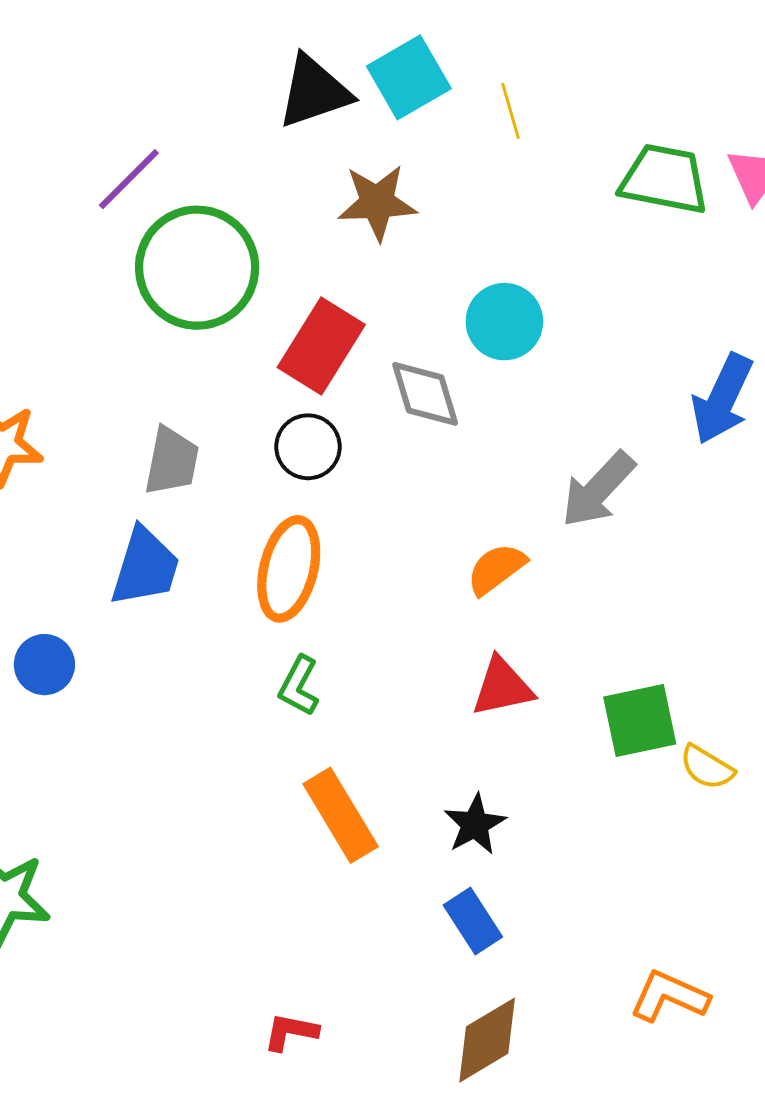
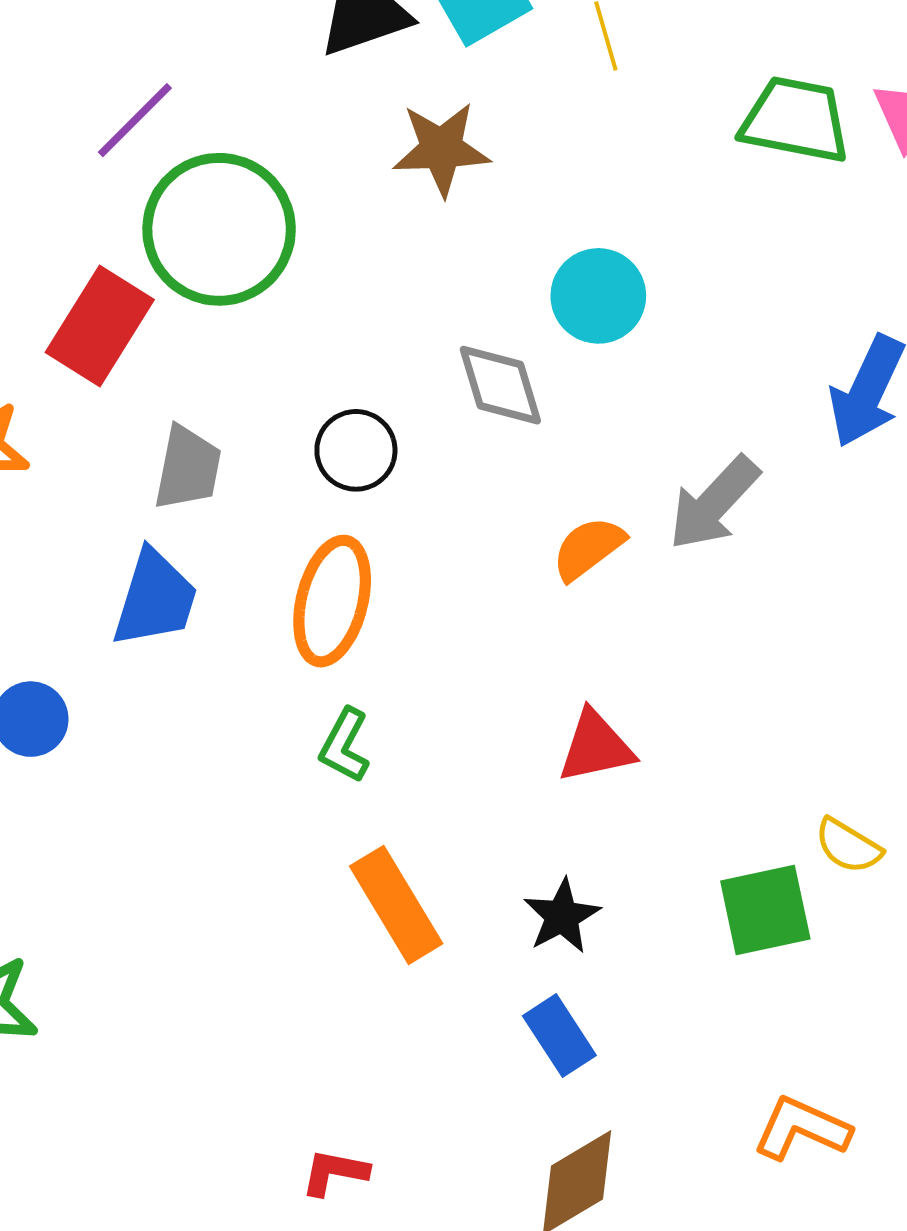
red rectangle: (321, 346) -> (100, 326), moved
orange semicircle: (496, 569) -> (588, 548), moved
green square: (640, 721) -> (765, 910), moved

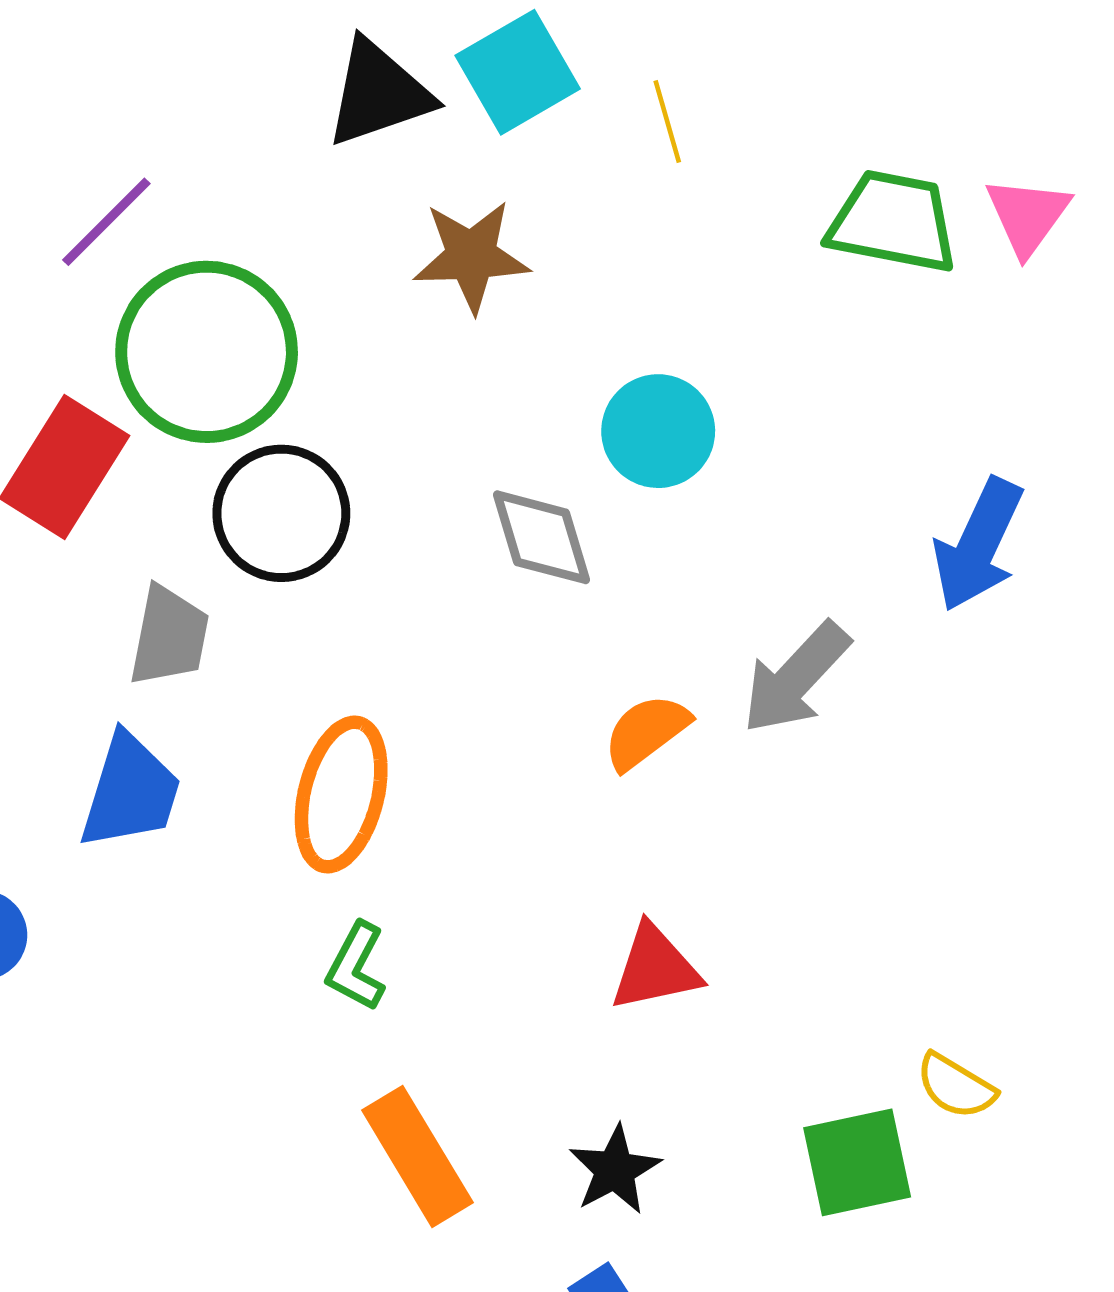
black circle: (356, 450) -> (281, 513), moved, size x1.4

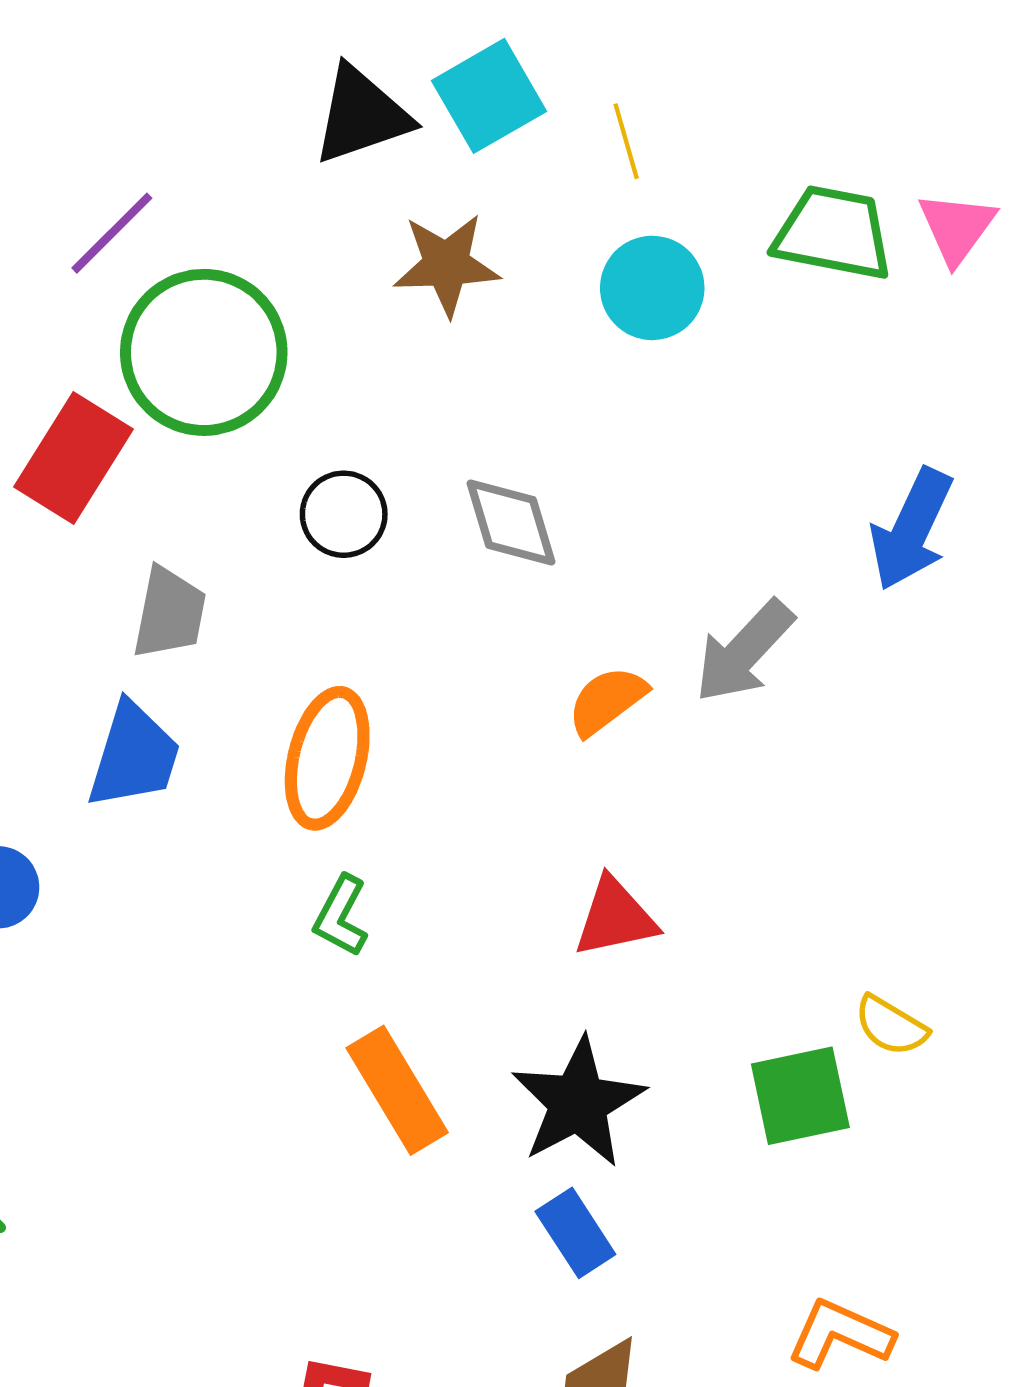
cyan circle: (658, 431) -> (652, 288), moved
black circle: (281, 513) -> (344, 514), moved, size x0.7
black star: (615, 1170) -> (578, 1103), size x1.6

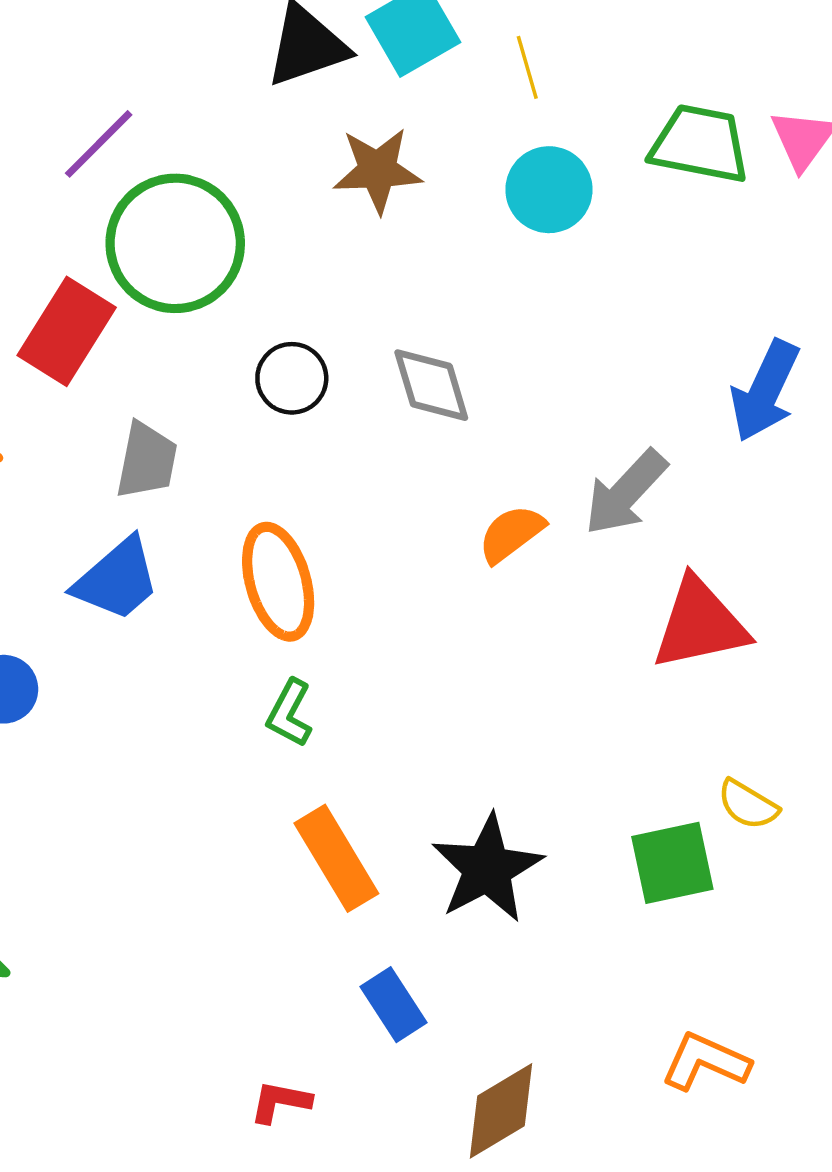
blue trapezoid: (134, 756) -> (117, 579), turned 32
orange ellipse: (327, 758) -> (278, 582), turned -30
red triangle: (615, 917) -> (700, 624), moved, size x1.4
blue rectangle: (575, 1233) -> (394, 1005), moved

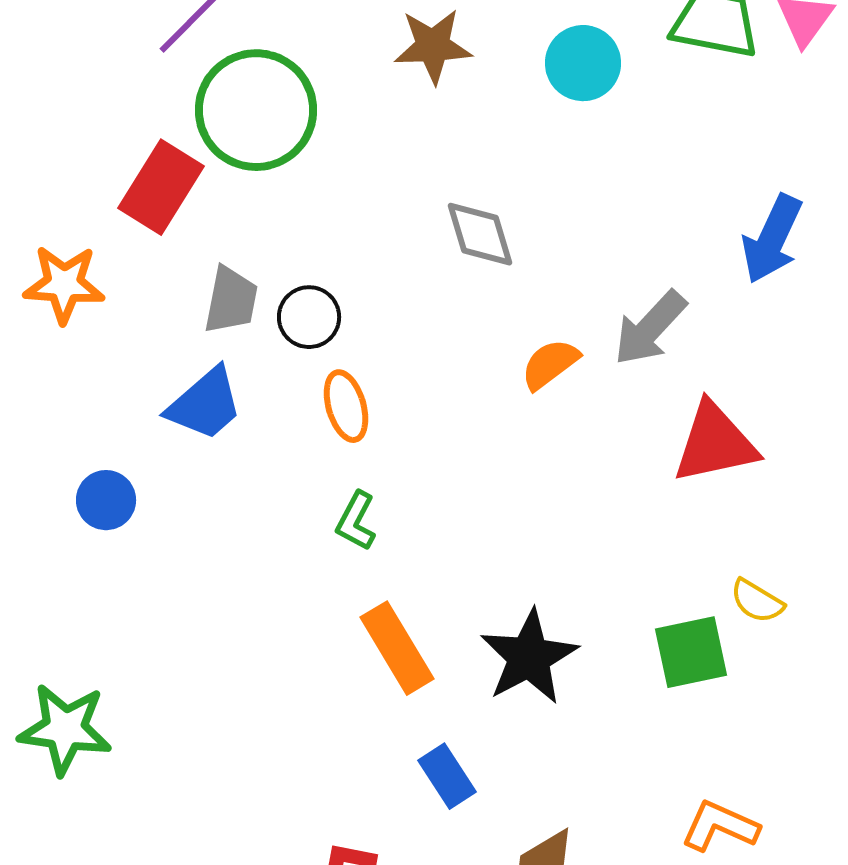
black circle: (292, 378) -> (309, 317), moved
orange ellipse: (278, 582) -> (346, 406), size x0.7

